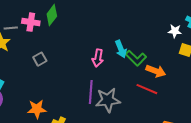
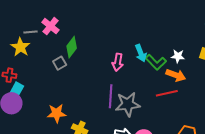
green diamond: (52, 15) -> (72, 47), moved
pink cross: (31, 22) -> (51, 26), turned 30
white star: (175, 31) -> (178, 56), moved
red line: (147, 89) -> (167, 93), turned -35

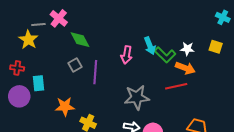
green diamond: (72, 47) -> (80, 40), turned -65
gray square: (60, 63) -> (75, 65), moved
cyan rectangle: (16, 90) -> (38, 83), moved, turned -35
purple line: (111, 96) -> (95, 72), moved

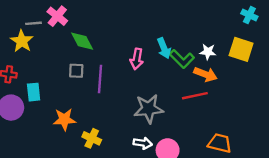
yellow square: (216, 47) -> (241, 49), size x1.5
gray square: (75, 65) -> (76, 71), turned 32

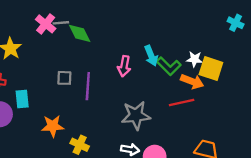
gray line: (34, 23) -> (61, 23), moved
green diamond: (82, 41) -> (80, 33), moved
yellow square: (241, 49) -> (211, 69), moved

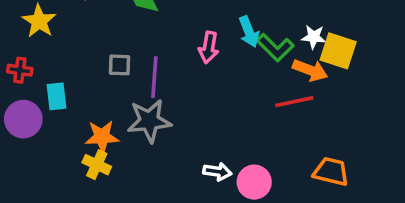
gray star: (136, 115) -> (149, 121), moved
yellow cross: (80, 145) -> (97, 165), moved

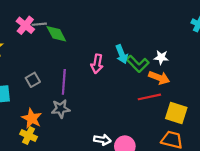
yellow square: (338, 51) -> (176, 113), moved
gray square: (119, 65) -> (33, 80), moved, turned -32
gray star: (149, 121) -> (61, 109), size x0.7
orange star: (102, 137) -> (32, 118), turned 30

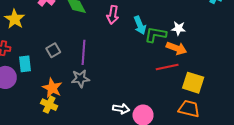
pink arrow: (97, 64) -> (113, 15), moved
green L-shape: (138, 64) -> (156, 35), turned 145

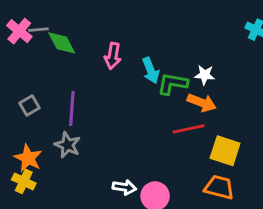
gray star: (80, 78) -> (67, 145), turned 30

